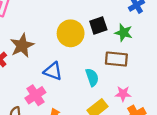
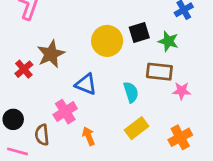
pink star: (123, 94) -> (181, 91), moved

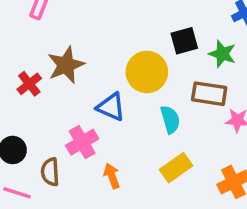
yellow circle: (107, 41) -> (147, 72), moved

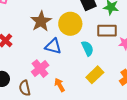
brown star: (66, 65) -> (41, 21), moved

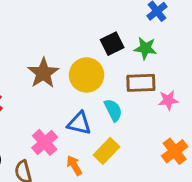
blue triangle: (53, 46) -> (79, 123), moved
yellow rectangle: (95, 75) -> (106, 151), moved

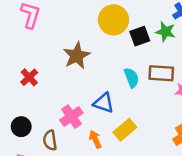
green star: (145, 48) -> (165, 32), moved
yellow circle: (87, 75) -> (113, 20), moved
cyan semicircle: (113, 110) -> (131, 78), moved

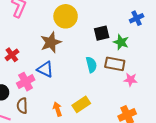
yellow circle: (113, 20) -> (66, 16), moved
green star: (165, 32) -> (121, 42), moved
blue triangle: (104, 103) -> (45, 69), moved
pink cross: (71, 117) -> (26, 82), moved

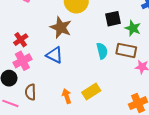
brown star: (51, 42) -> (61, 27), turned -30
pink cross: (26, 82) -> (22, 61), moved

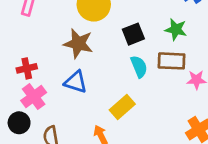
black square: (113, 19) -> (133, 34), moved
red cross: (21, 40) -> (27, 68), turned 32
yellow rectangle: (91, 92) -> (122, 107), moved

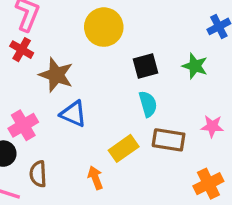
brown star: (78, 43) -> (56, 75), moved
brown rectangle: (171, 61) -> (169, 140), moved
red cross: (27, 68) -> (22, 50), moved, turned 36

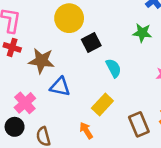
black square: (146, 66) -> (91, 43), moved
brown rectangle: (169, 140) -> (139, 124), moved, turned 70

